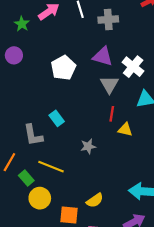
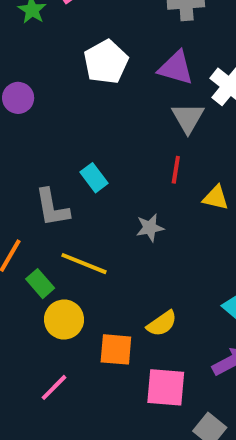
purple circle: (14, 55) -> (18, 98), moved
white pentagon: (63, 68) -> (106, 62), moved
red line: (112, 114) -> (176, 170), moved

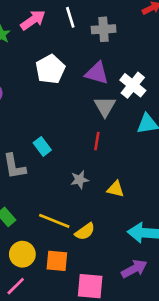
yellow triangle: (216, 198) -> (116, 189), moved
yellow line: (84, 264) -> (54, 221), moved
yellow circle: (64, 319) -> (22, 254), moved
yellow semicircle: (162, 323) -> (85, 232), moved

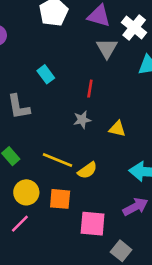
red line: (97, 141) -> (90, 89), moved
cyan rectangle: (42, 146) -> (46, 74), moved

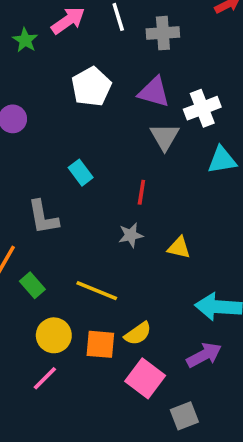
white cross: (134, 28) -> (202, 108), turned 30
yellow semicircle: (87, 170) -> (138, 334), moved
pink square: (93, 224) -> (145, 378), turned 32
gray square: (121, 251) -> (184, 416), turned 30

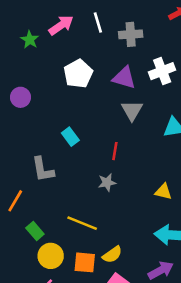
white cross: (202, 108) -> (162, 71), moved
yellow triangle: (179, 248) -> (163, 192), moved
green rectangle: (32, 285) -> (35, 231), moved

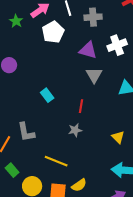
white pentagon: (78, 74) -> (53, 32), moved
gray L-shape: (43, 169) -> (26, 132), moved
yellow triangle: (163, 192) -> (118, 137), turned 32
green rectangle: (35, 231) -> (12, 170), moved

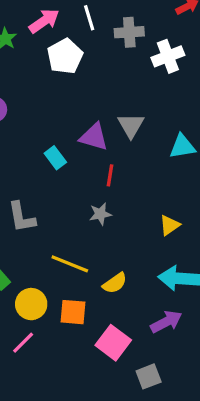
white cross: (117, 45) -> (168, 56), moved
purple triangle: (88, 50) -> (94, 137), moved
yellow triangle: (118, 137) -> (169, 225), turned 40
yellow semicircle: (79, 185) -> (115, 283), moved

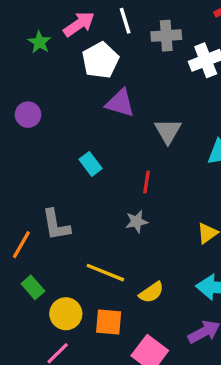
purple triangle: (94, 137) -> (120, 103), moved

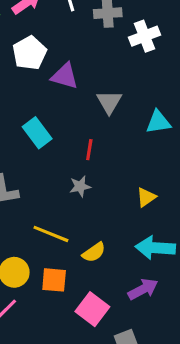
white pentagon: (100, 60) -> (30, 53), moved
cyan rectangle: (91, 164) -> (37, 133), size x1.4

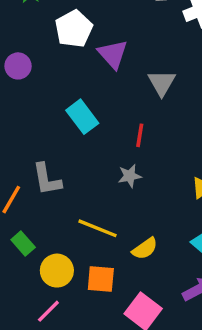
purple triangle: (65, 76) -> (113, 54), turned 32

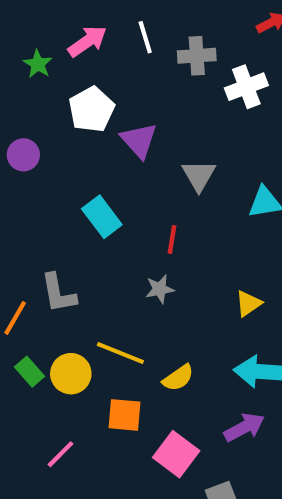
yellow circle: (57, 271) -> (71, 374), moved

